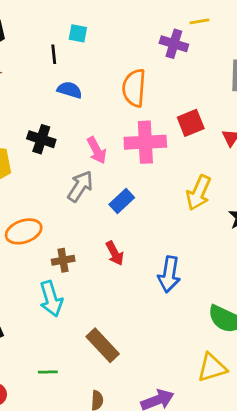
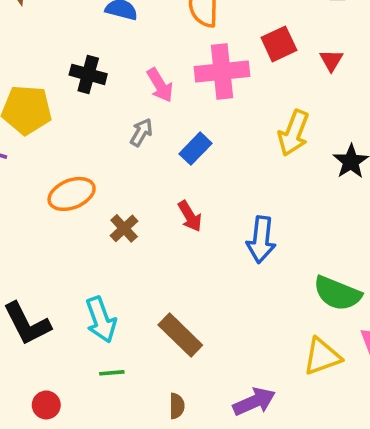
gray arrow: (80, 186) -> (141, 132), size x0.7
brown cross: (63, 260) -> (124, 228), turned -30
cyan arrow: (51, 299) -> (101, 320), moved

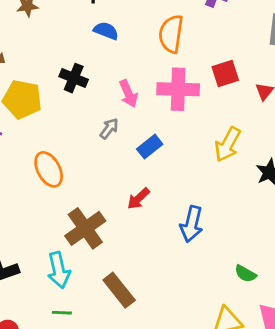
orange ellipse: (72, 194) -> (49, 169), turned 76
red arrow: (190, 216) -> (138, 199), turned 70
brown cross: (124, 228) -> (85, 228), moved, size x1.8
green semicircle: (337, 293) -> (245, 274), size x0.6

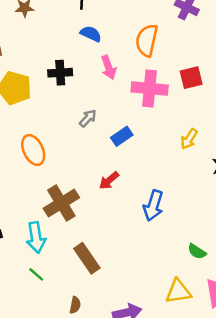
black cross: (74, 78) -> (60, 73), turned -30
pink arrow: (128, 94) -> (109, 67), moved
yellow arrow: (228, 144) -> (189, 139), size x0.7
green line: (62, 313) -> (36, 274), turned 35

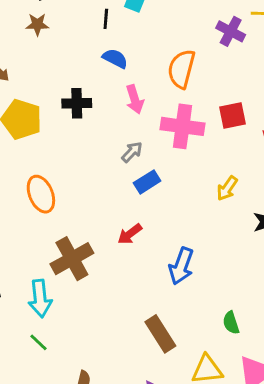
gray arrow: (88, 118) -> (132, 152), moved
green semicircle: (197, 251) -> (231, 323), turned 36
brown rectangle: (87, 258) -> (160, 334), moved

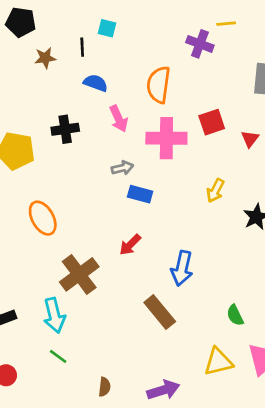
brown star: (37, 24) -> (45, 58), moved
gray arrow: (132, 152) -> (122, 168), turned 40
blue rectangle: (147, 182) -> (140, 194), turned 55
brown rectangle: (160, 334) -> (160, 312), moved

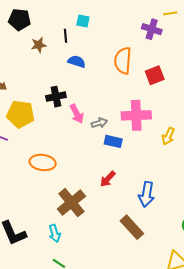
pink arrow: (119, 119) -> (77, 114), moved
red square: (212, 122) -> (155, 75), moved
pink cross: (166, 138) -> (136, 115), moved
orange ellipse: (43, 218) -> (43, 163), turned -50
cyan arrow: (54, 315) -> (55, 233), size x0.7

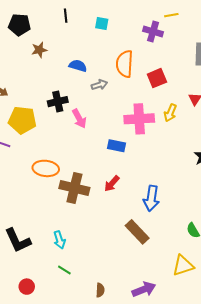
cyan square: (83, 21) -> (102, 24), moved
black line: (65, 36) -> (66, 16), moved
gray arrow: (99, 123) -> (99, 85), moved
yellow arrow: (168, 136) -> (170, 113), moved
brown cross: (71, 203) -> (74, 188), moved, turned -36

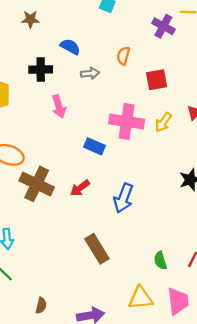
orange semicircle: (125, 64) -> (123, 56), size x0.6
black cross: (58, 102) -> (41, 70), moved
blue arrow: (151, 198) -> (123, 198), moved

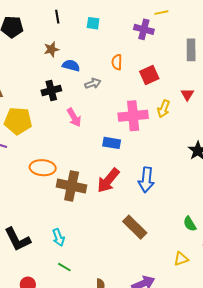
brown star: (30, 19) -> (51, 49), moved
red arrow: (80, 188) -> (108, 180), size x1.5
yellow triangle: (141, 298) -> (181, 259), size x0.7

